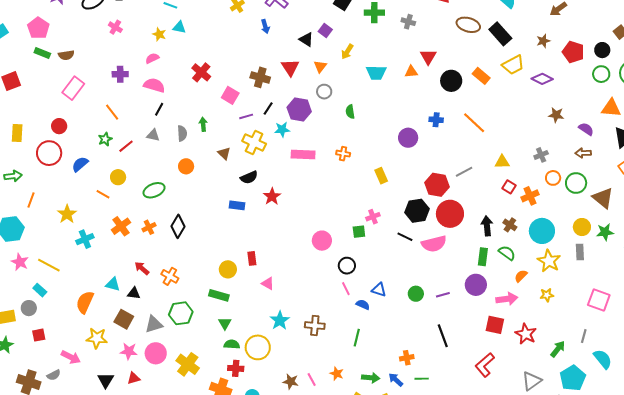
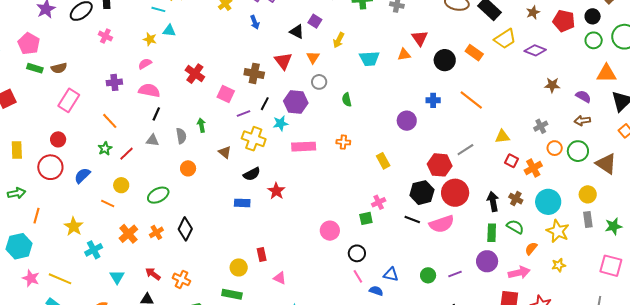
green star: (605, 232) -> (614, 226), moved
cyan triangle: (113, 284) -> (117, 277), moved, turned 49

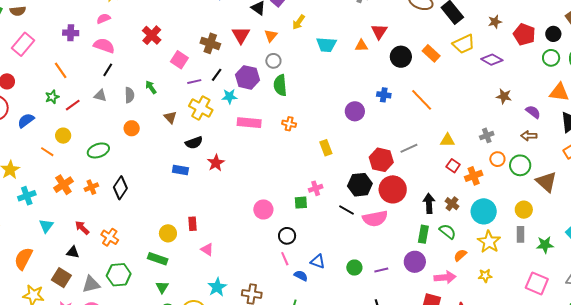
green semicircle: (347, 100) -> (280, 85), moved, size x1.5
green arrow: (201, 125) -> (151, 87), turned -32

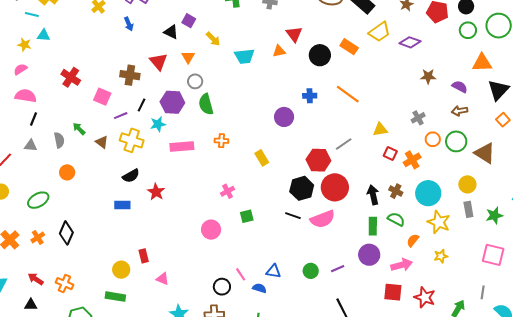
yellow arrow: (299, 22) -> (213, 39), turned -70
brown triangle: (170, 117) -> (102, 142), moved
pink cross: (316, 188) -> (228, 191), moved
black circle: (287, 236) -> (222, 287), moved

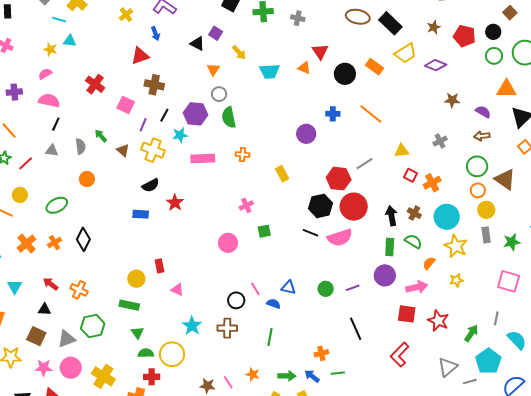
orange triangle: (279, 51) -> (304, 68), turned 32
red triangle: (158, 62) -> (140, 56), moved, turned 48
purple line: (121, 116) -> (143, 125), turned -48
orange circle: (433, 139) -> (478, 190), moved

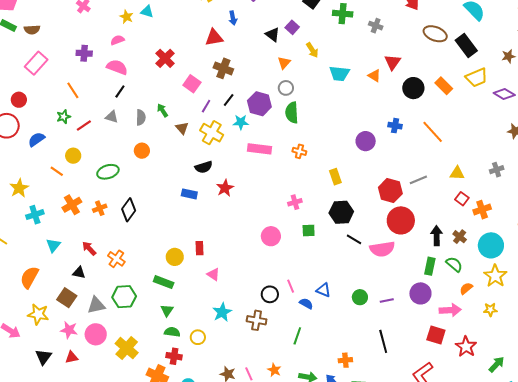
black hexagon: (321, 206) -> (341, 212), moved
yellow circle: (172, 354) -> (198, 337), size x0.6

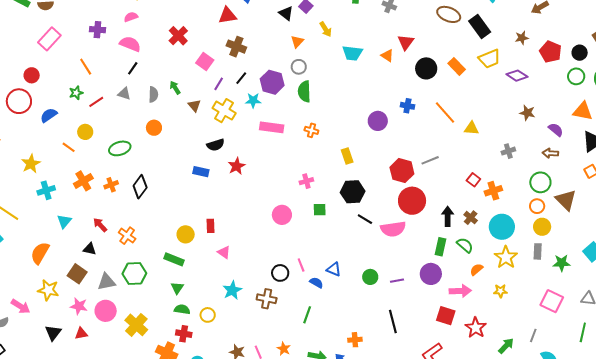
yellow triangle: (457, 173) -> (471, 128), moved

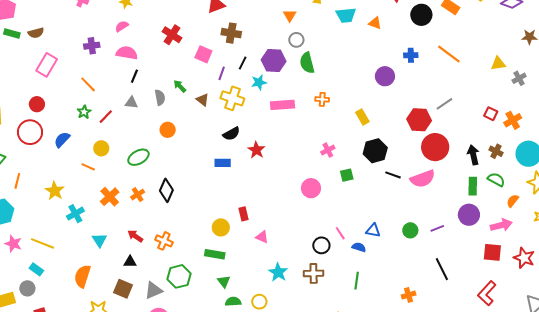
orange triangle: (387, 56) -> (375, 23), moved
yellow triangle: (471, 128) -> (498, 64), moved

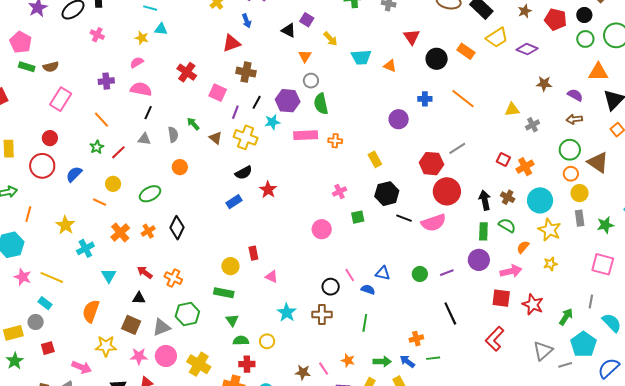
pink rectangle: (283, 105) -> (306, 135), moved
blue rectangle: (223, 163) -> (234, 202), turned -35

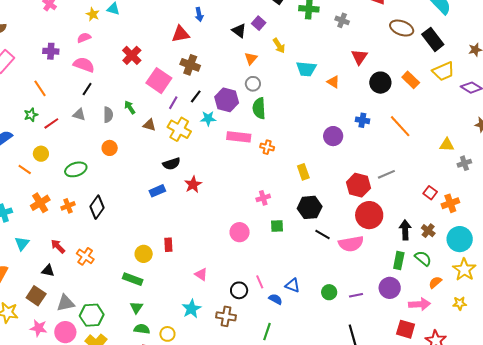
pink square: (218, 93) -> (159, 81), size x1.4
brown triangle: (215, 138) -> (149, 125), turned -32
pink triangle: (272, 277) -> (201, 274), moved
green hexagon: (187, 314) -> (92, 315), moved

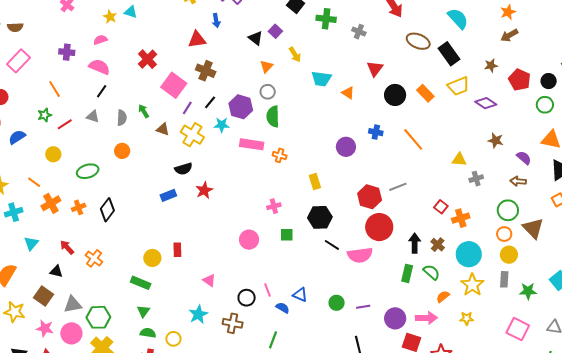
orange line: (25, 170) -> (34, 182), moved
purple circle: (390, 288) -> (395, 318), moved

